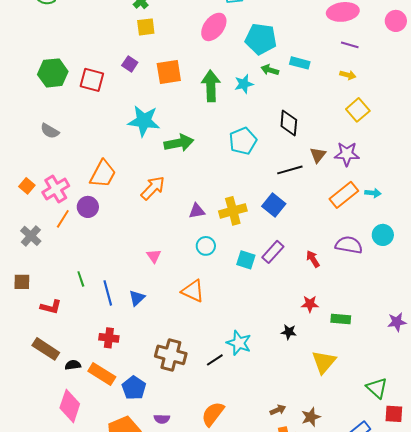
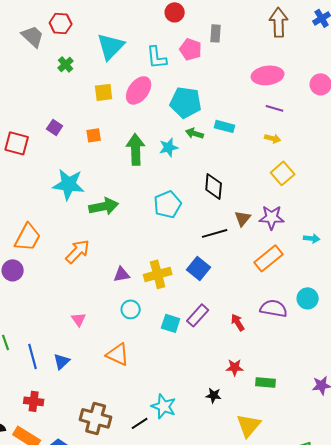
yellow square: (146, 27) -> (104, 92), moved
orange square: (169, 72) -> (94, 135), size x0.6
cyan arrow: (373, 193) -> (312, 238), moved

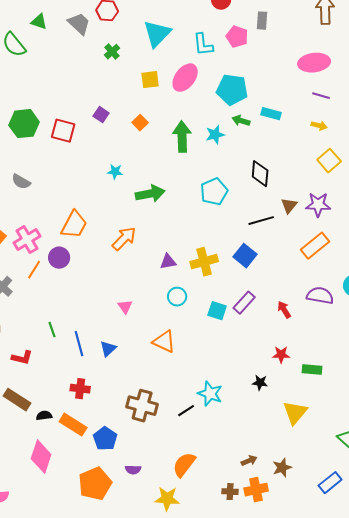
orange square: (94, 135) -> (140, 123), turned -35
cyan star: (69, 184) -> (115, 172), size x0.5

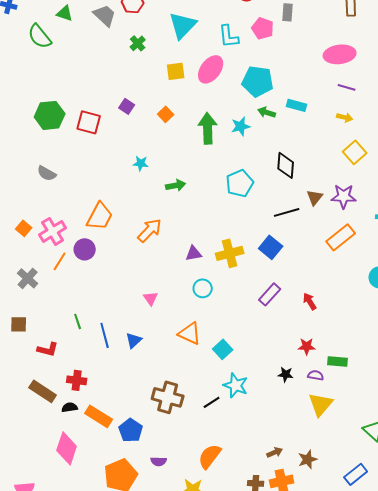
green arrow: (150, 194) -> (176, 185), size x0.7
purple semicircle: (320, 296) -> (316, 375), moved, size x0.6
cyan square: (217, 311) -> (223, 349), moved, turned 30
red cross: (80, 389) -> (77, 380), moved

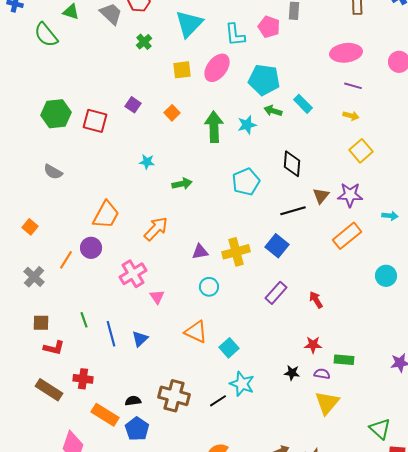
cyan rectangle: (297, 105) -> (303, 104), turned 30
pink cross: (53, 231) -> (133, 274), moved
brown square: (19, 324) -> (41, 323), moved
black semicircle: (70, 407) -> (133, 401), moved

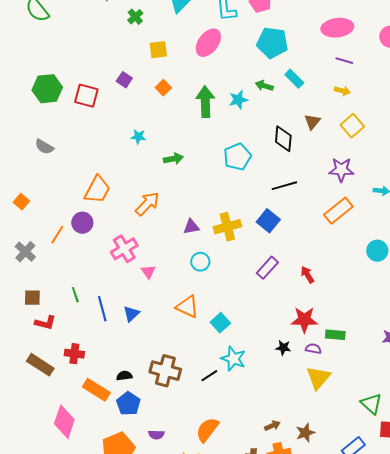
yellow square: (182, 70) -> (158, 50), moved
cyan pentagon: (264, 80) -> (272, 43), moved
brown triangle: (321, 196) -> (312, 122), moved
red star: (313, 345) -> (304, 320), size x1.5

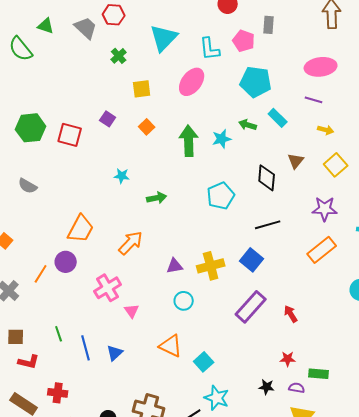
purple line: (344, 61) -> (314, 100), moved
purple rectangle: (267, 268) -> (251, 307), size x1.4
red star: (304, 320) -> (288, 359), size x0.6

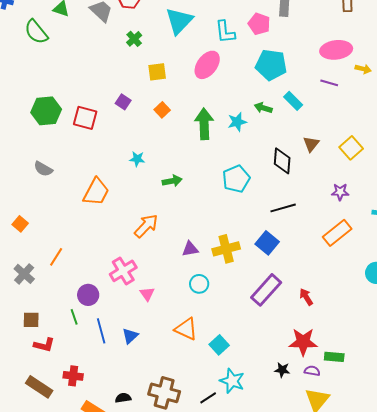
yellow arrow: (326, 130) -> (363, 69), moved
purple star: (325, 209) -> (340, 192), size x0.7
orange trapezoid: (81, 229) -> (96, 192), moved
purple circle: (66, 262) -> (88, 295), moved
red star: (288, 359) -> (303, 342), size x1.8

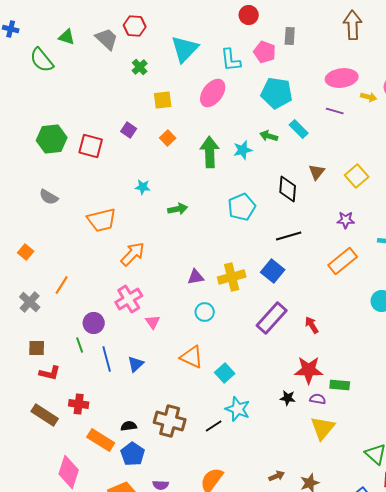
orange trapezoid: (96, 192) -> (102, 220), turned 48
orange arrow: (146, 226) -> (133, 254), moved

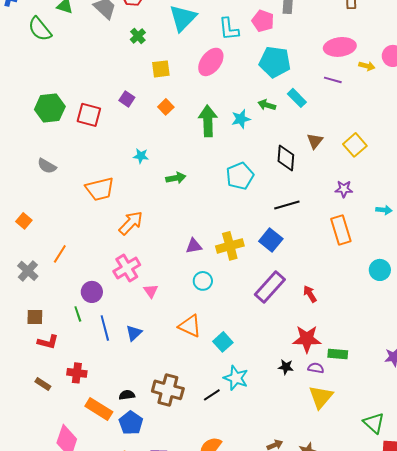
orange rectangle: (343, 261) -> (341, 230), turned -68
brown rectangle: (45, 415) -> (43, 384), size x0.6

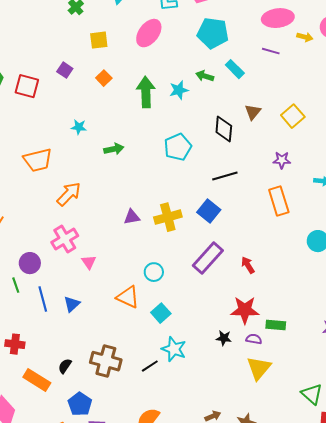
cyan circle: (203, 281) -> (154, 272), moved
black semicircle: (127, 395) -> (65, 366), turned -49
blue pentagon: (131, 423) -> (80, 404), moved

